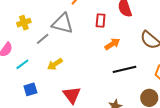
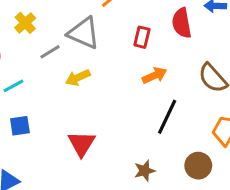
yellow cross: (24, 23) -> (25, 23), turned -32
yellow arrow: (55, 64) -> (78, 78), moved
black line: (124, 69) -> (167, 117), turned -60

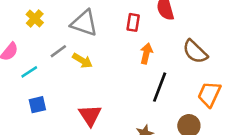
gray line: (50, 52) -> (58, 51), moved
orange arrow: (155, 75) -> (146, 53), turned -48
yellow arrow: (78, 78) -> (82, 61), turned -120

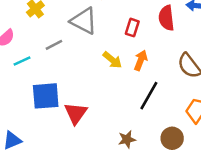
yellow arrow: (82, 61) -> (112, 60), moved
blue square: (37, 105) -> (46, 96), moved, size x1.6

